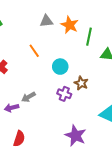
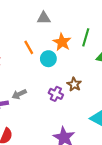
orange star: (70, 25) -> (62, 42), moved
cyan circle: (60, 67) -> (48, 59), moved

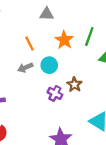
cyan circle: (48, 59) -> (49, 65), moved
gray arrow: (19, 94) -> (25, 68), moved

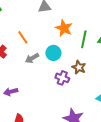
green line: (89, 36) -> (84, 39), moved
orange line: (29, 44) -> (23, 37), moved

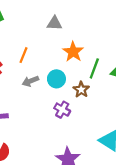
orange line: (23, 37) -> (24, 55), turned 48
brown star: (79, 67) -> (81, 90), moved

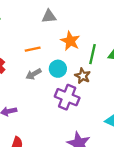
orange line: (24, 55) -> (33, 49), moved, turned 63
purple cross: (62, 110) -> (67, 97), size x1.5

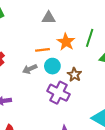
orange line: (33, 49) -> (43, 50), moved
green line: (92, 54) -> (90, 38), moved

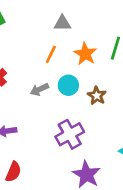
orange line: (43, 50) -> (51, 54), moved, turned -56
purple cross: (58, 93) -> (70, 134), moved, turned 35

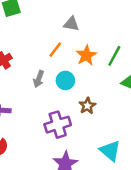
gray arrow: (39, 89) -> (39, 79), turned -56
brown star: (97, 96) -> (87, 106), moved

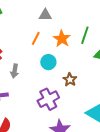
gray arrow: (39, 79) -> (15, 71), moved

